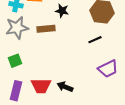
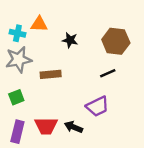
brown rectangle: (46, 29) -> (51, 74), moved
purple trapezoid: (108, 69) -> (97, 106), moved

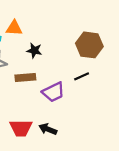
black star: (70, 40) -> (34, 51), moved
purple trapezoid: (97, 106) -> (53, 92), moved

